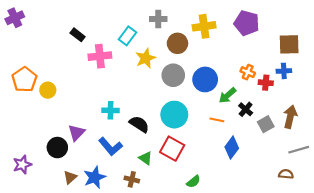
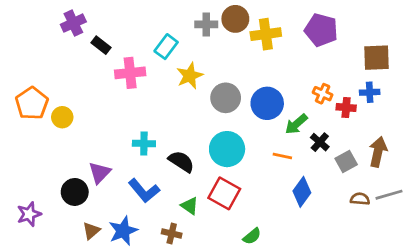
purple cross: (15, 18) -> (73, 23), moved
brown circle: (177, 43) -> (235, 19), moved
brown semicircle: (286, 174) -> (360, 199), moved

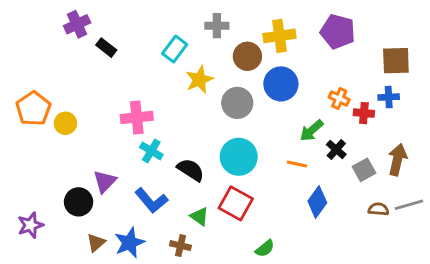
brown circle: (235, 19) -> (247, 56), moved
pink cross: (130, 73) -> (137, 117), moved
blue circle: (267, 103) -> (281, 84), moved
cyan cross: (144, 144) -> (151, 151), turned 30

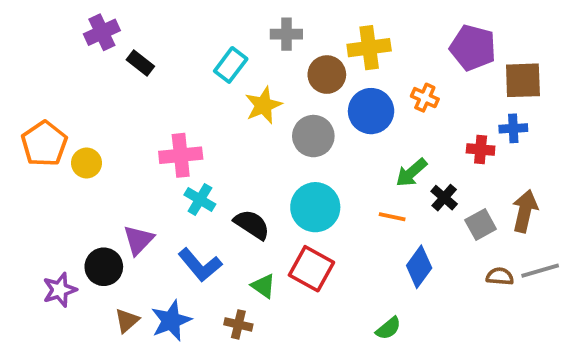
purple pentagon: (338, 32) -> (473, 48), moved
orange cross: (339, 99) -> (425, 98), moved
purple star: (30, 225) -> (60, 290), moved
green semicircle: (265, 248) -> (388, 328), moved

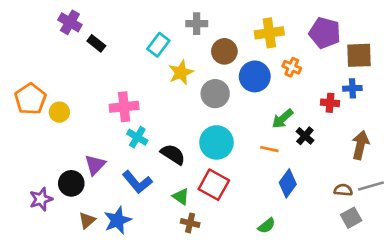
purple cross: (102, 32) -> (70, 22), turned -35
yellow cross: (369, 48) -> (269, 33), moved
gray square: (481, 224) -> (351, 218), moved
brown cross: (238, 324) -> (190, 223), moved

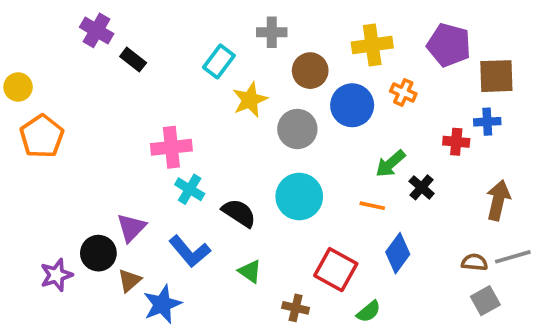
yellow circle: (59, 112) -> (18, 87), moved
red square: (214, 185) -> (336, 270), moved
brown triangle: (87, 220) -> (129, 281), moved
brown cross: (190, 223) -> (296, 308), moved

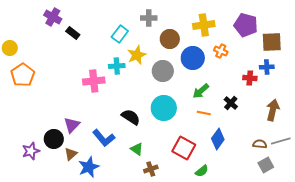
green arrow: (390, 164) -> (201, 91), moved
cyan cross: (190, 189) -> (117, 66), moved, turned -35
brown cross: (296, 308) -> (151, 169), moved, turned -32

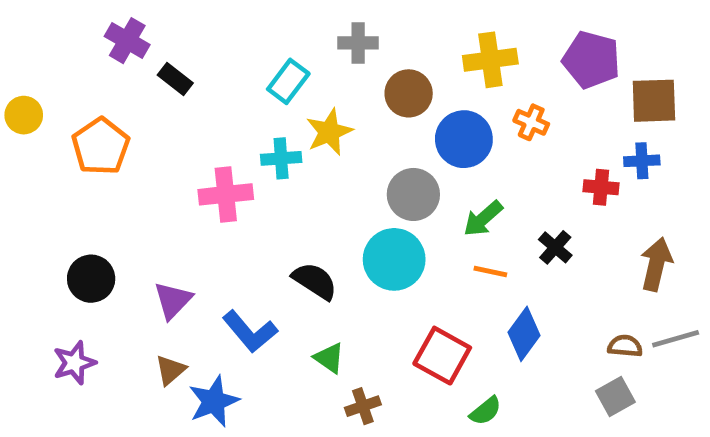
gray circle: (163, 71) -> (413, 194), moved
orange pentagon: (23, 75) -> (101, 146), moved
black circle: (54, 139) -> (91, 279), moved
gray square: (266, 165) -> (615, 396), moved

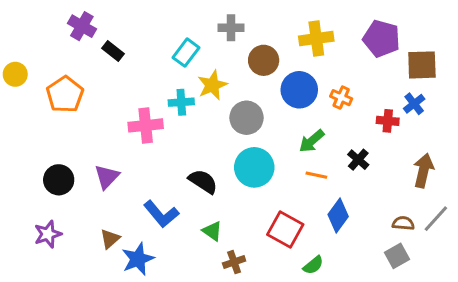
orange cross: (531, 122) -> (341, 98), moved
blue cross: (642, 161) -> (414, 104), turned -35
gray circle: (413, 194) -> (246, 118), moved
purple triangle: (173, 300) -> (107, 177), moved
gray line: (676, 339) -> (436, 219), turned -32

